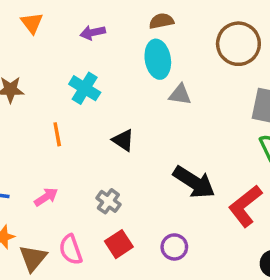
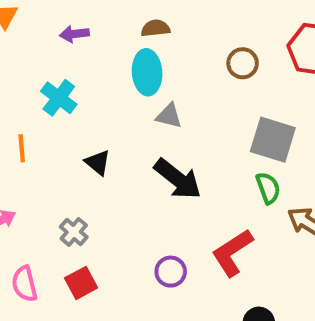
brown circle: (238, 44) -> (243, 63), size x0.6
black arrow: (194, 182) -> (178, 179), moved
purple circle: (174, 247) -> (171, 272), moved

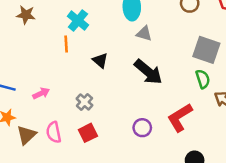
orange line: (22, 148) -> (66, 44), moved

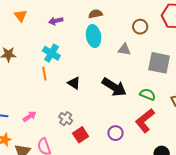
gray triangle: (144, 34) -> (124, 49), moved
green semicircle: (203, 79) -> (148, 94), moved, turned -42
red square: (88, 133) -> (81, 135), moved

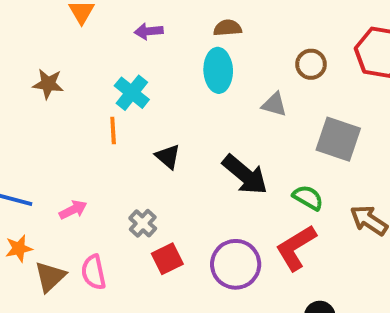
purple circle: (116, 133) -> (236, 264), size x1.6

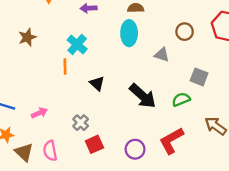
brown star: (48, 84) -> (27, 37), turned -30
gray square: (338, 139) -> (199, 77), size x0.7
green semicircle: (308, 198) -> (181, 99), moved, turned -54
purple circle: (236, 264) -> (135, 149), size x0.7
brown triangle: (50, 277) -> (24, 152), turned -36

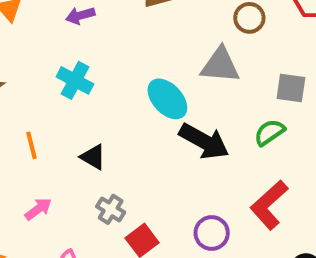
cyan ellipse: (129, 33) -> (167, 99), moved, turned -30
gray triangle: (162, 55) -> (220, 65), size x1.5
orange line: (65, 67) -> (32, 145), moved
black triangle: (97, 83) -> (93, 157), moved

